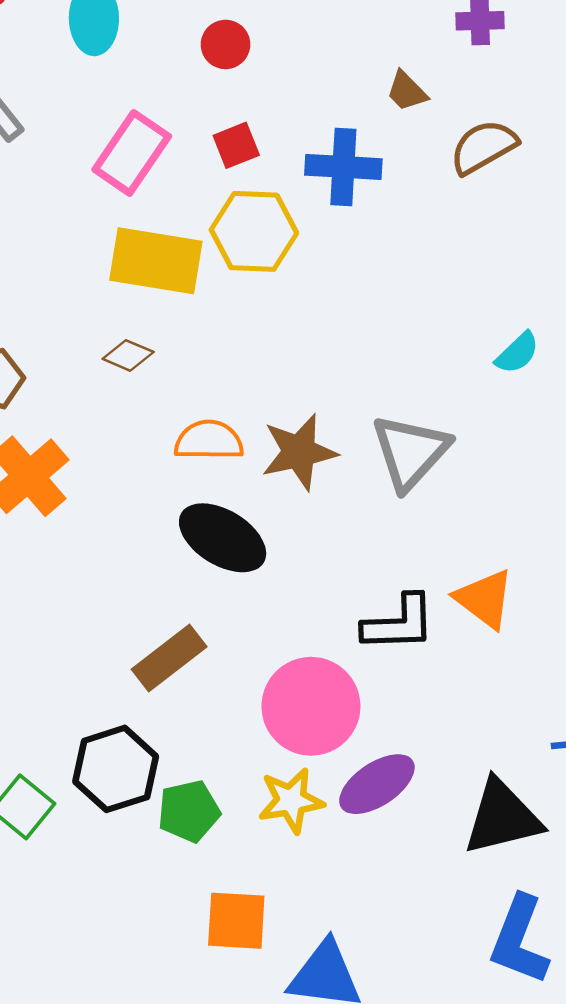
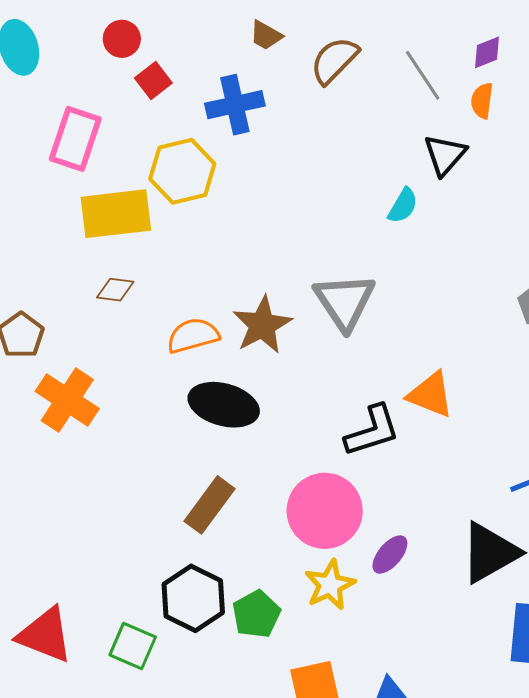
red square: (236, 145) -> (153, 81), moved
purple ellipse: (377, 784) -> (390, 555), size x0.7

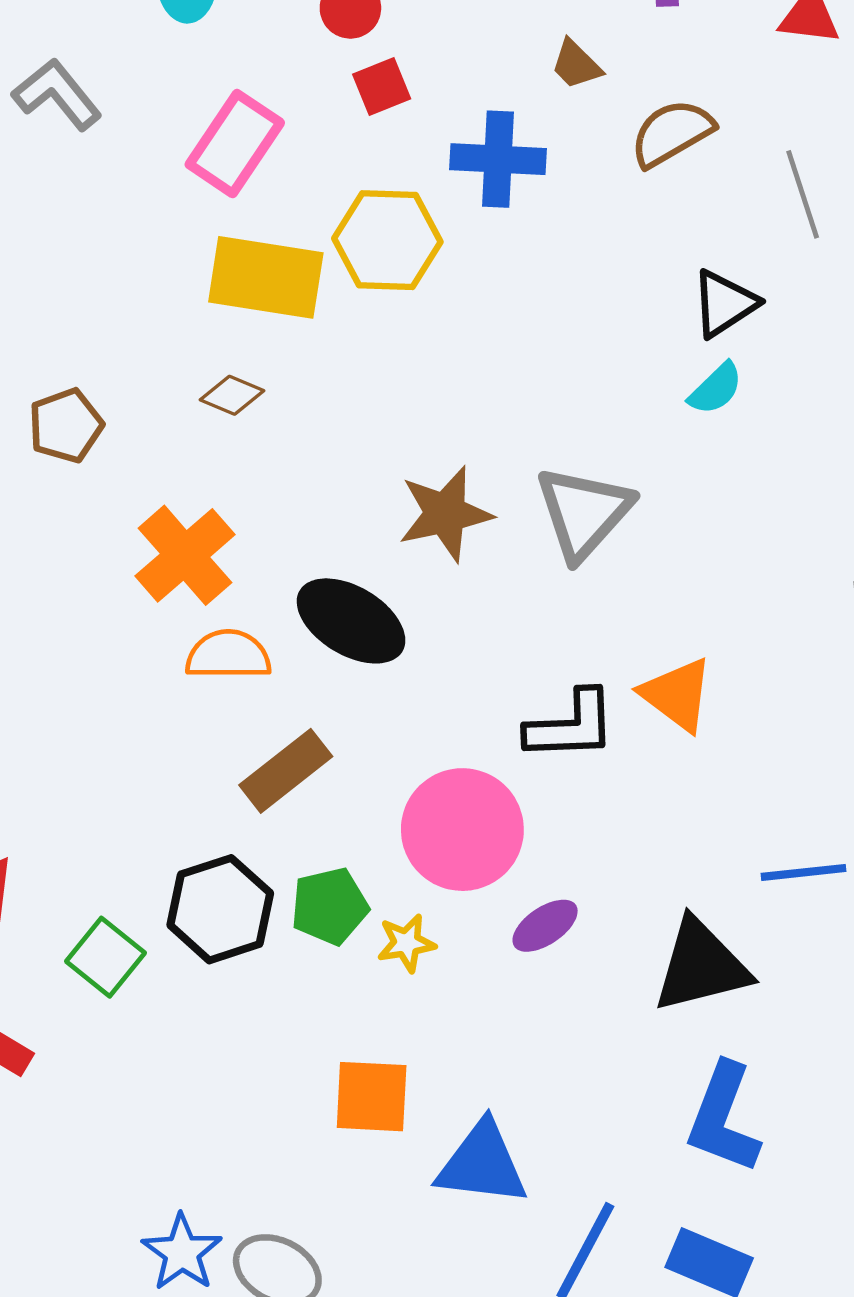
black triangle: (445, 155) -> (724, 304), moved
orange semicircle: (193, 336) -> (228, 655), moved
orange cross: (67, 400) -> (185, 555), moved
yellow star: (330, 585) -> (406, 943), moved, size x0.7
green pentagon: (256, 614) -> (330, 906), moved

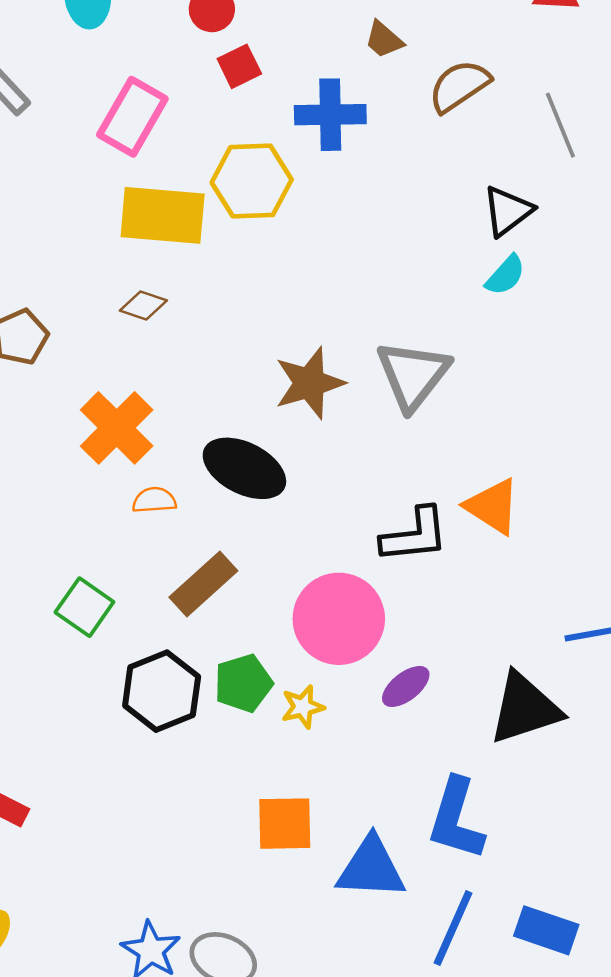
orange semicircle: (228, 655) -> (154, 500), size x0.7
green square: (106, 957) -> (84, 607), moved
blue L-shape: (723, 1118) -> (456, 819), moved

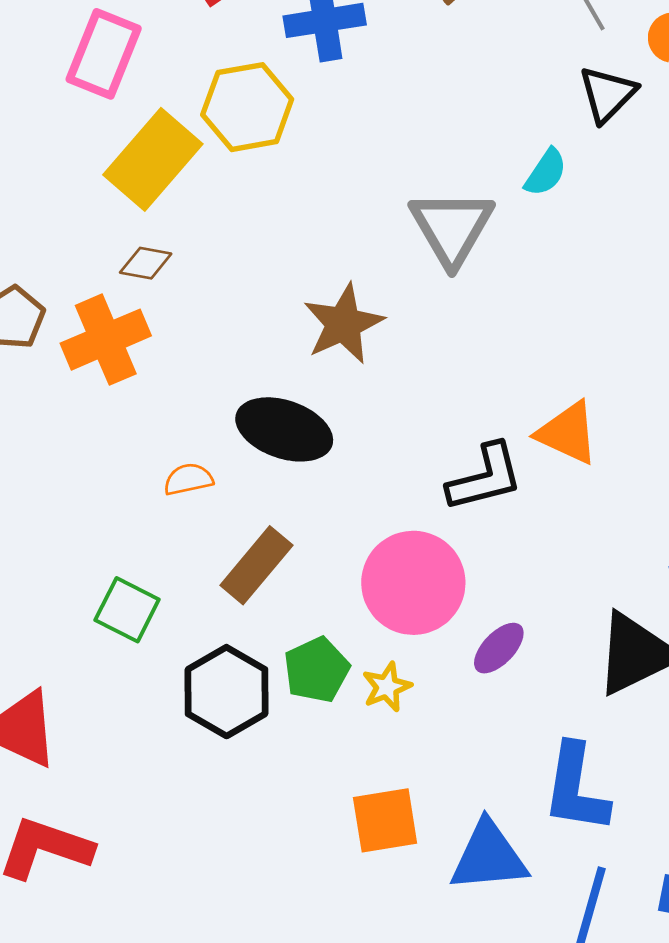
black triangle: (508, 211) -> (607, 94), moved
yellow rectangle: (163, 215) -> (153, 159), turned -46
gray triangle: (413, 375) -> (452, 228), moved
orange cross: (117, 428) -> (106, 340), moved, turned 30

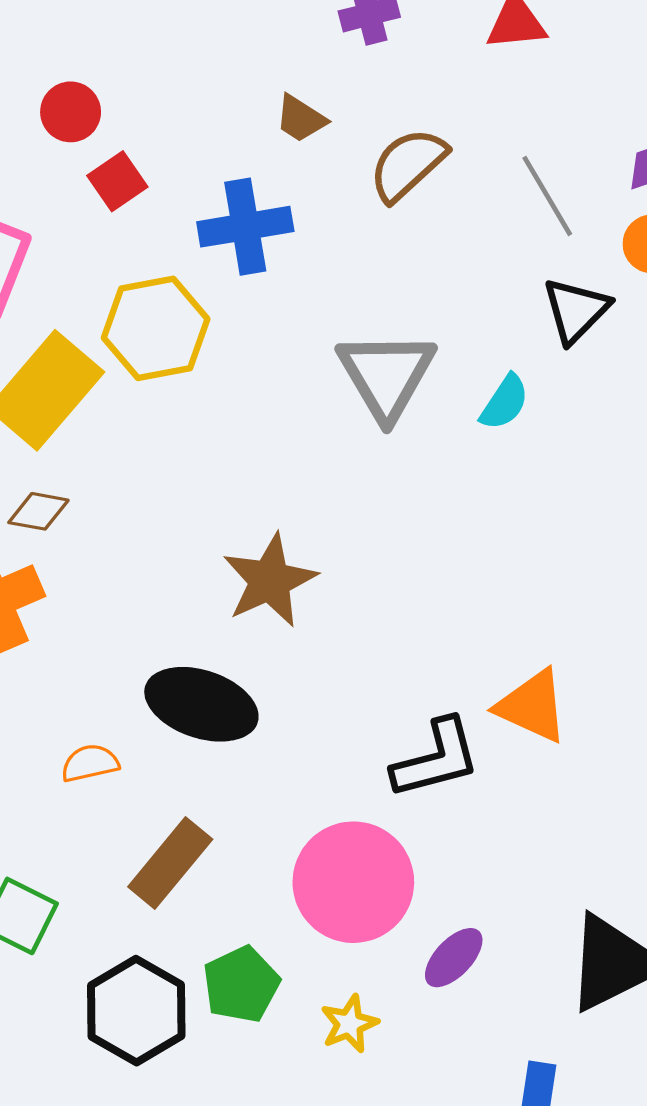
gray triangle: (452, 228) -> (386, 375), moved
yellow star: (387, 687) -> (349, 1024), moved

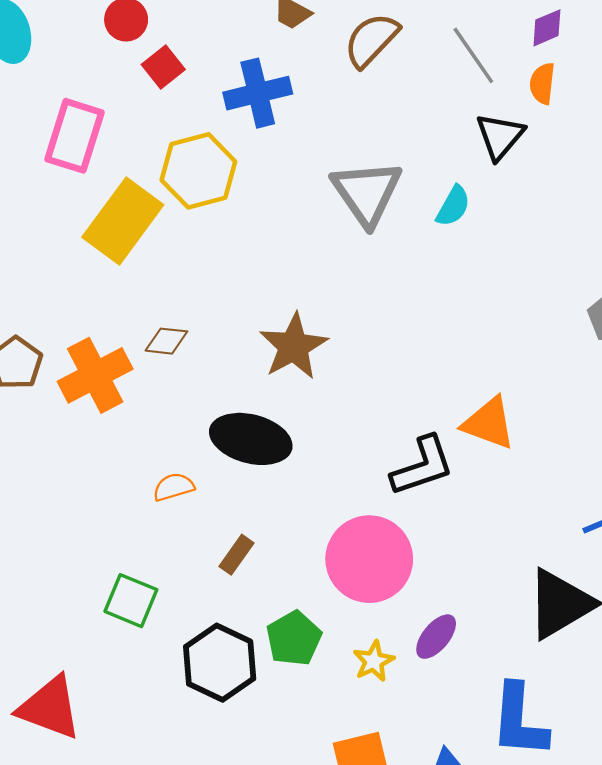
brown diamond: (38, 511) -> (166, 341), moved
brown rectangle: (170, 863) -> (236, 555), size x0.6
purple ellipse: (454, 958) -> (436, 637), moved

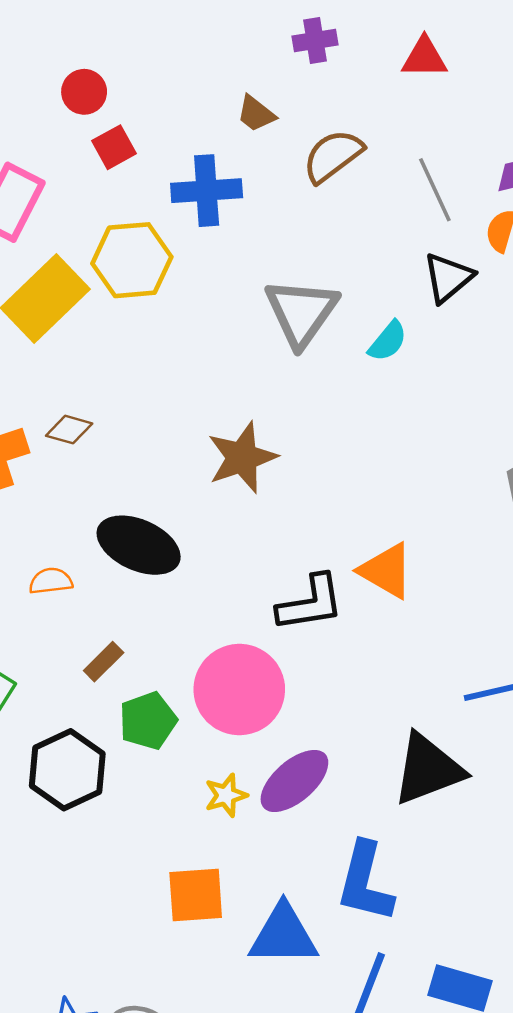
brown star: (294, 346) -> (242, 458), moved
purple ellipse: (436, 637) -> (294, 781), size x1.5
green pentagon: (294, 638) -> (148, 721), moved

